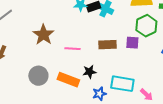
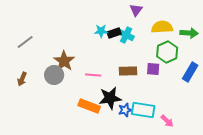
black star: (89, 72) -> (110, 98), size x1.6
gray circle: (38, 76) -> (54, 75), moved
blue star: (99, 94) -> (125, 110), moved

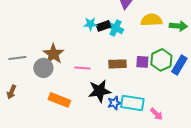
gray line: (25, 42) -> (17, 58), moved, turned 30
green hexagon: (167, 52) -> (161, 60), moved
brown arrow: (22, 79) -> (11, 92), moved
orange rectangle: (89, 106) -> (59, 100), moved

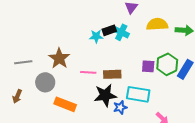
cyan star: (90, 24) -> (96, 36), moved
brown rectangle: (117, 64) -> (112, 74), moved
gray circle: (43, 68) -> (45, 82), moved
cyan rectangle: (132, 103) -> (138, 94), moved

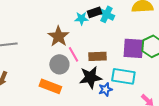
brown star: (59, 58) -> (58, 36), moved
purple square: (148, 66) -> (133, 48), size x1.6
pink line: (88, 72) -> (73, 54), turned 56
gray circle: (45, 82) -> (59, 64), moved

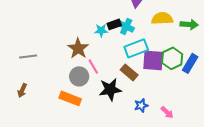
brown rectangle: (97, 56) -> (129, 72), moved, turned 42
cyan rectangle: (123, 76) -> (136, 48), moved, turned -30
blue star: (105, 89) -> (141, 105), moved

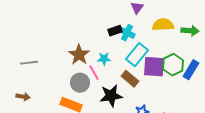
cyan star: (101, 30) -> (104, 59), moved
cyan rectangle: (136, 48) -> (137, 55), turned -30
brown arrow: (22, 90) -> (23, 97), turned -104

